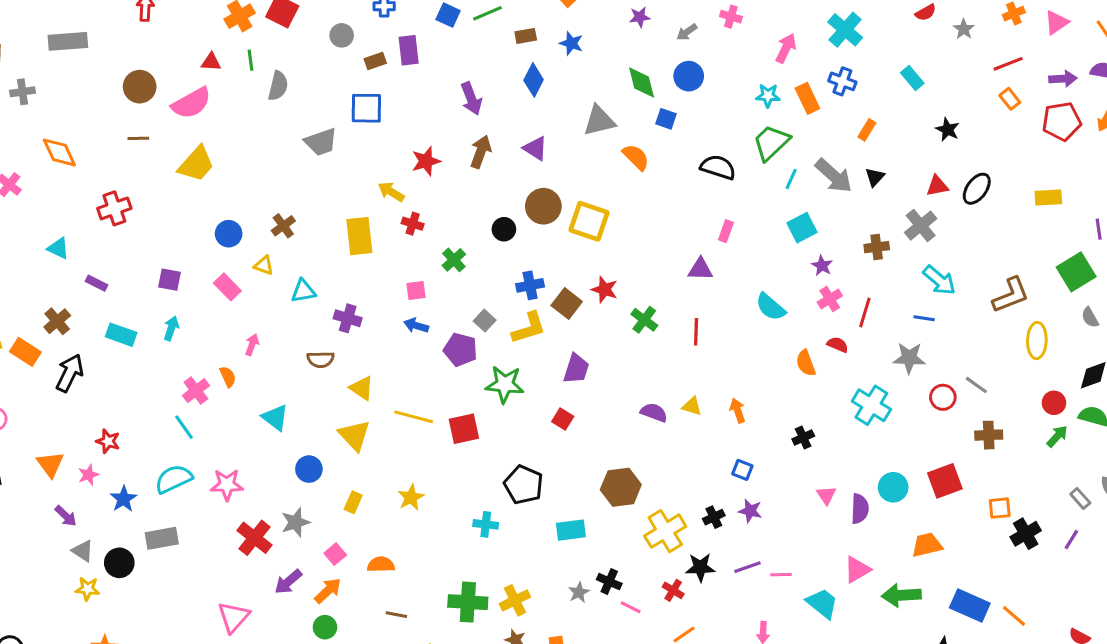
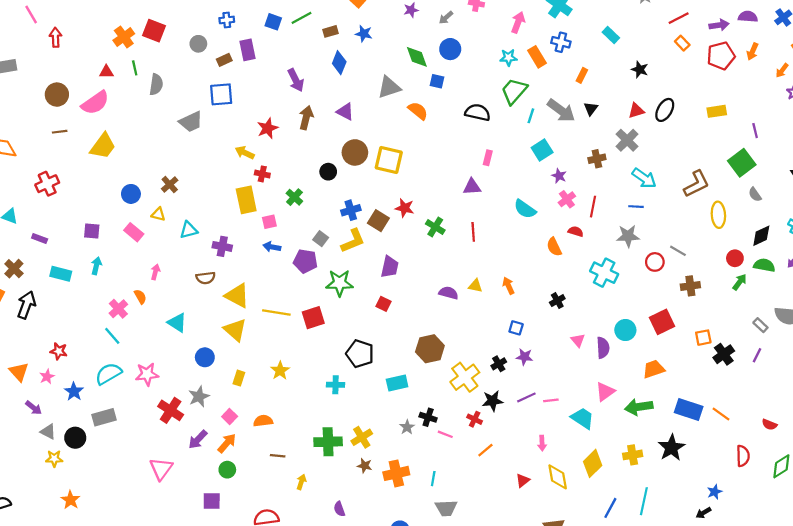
yellow rectangle: (359, 236) -> (246, 200), moved
yellow triangle: (362, 388) -> (237, 296), size x1.4

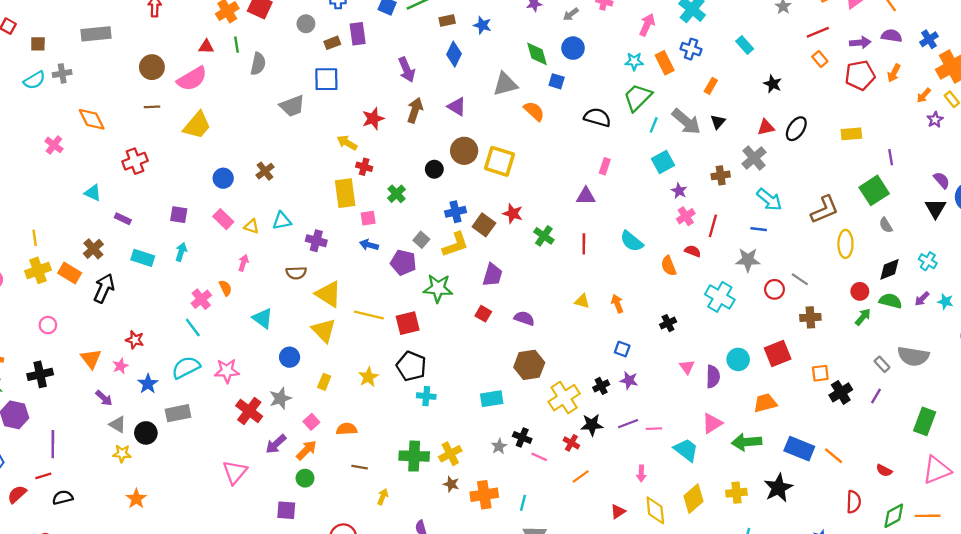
cyan semicircle: (525, 209) -> (632, 241), moved
yellow triangle: (158, 214) -> (252, 226), moved
purple semicircle: (449, 293) -> (524, 318), moved
black pentagon: (360, 354) -> (411, 366), moved

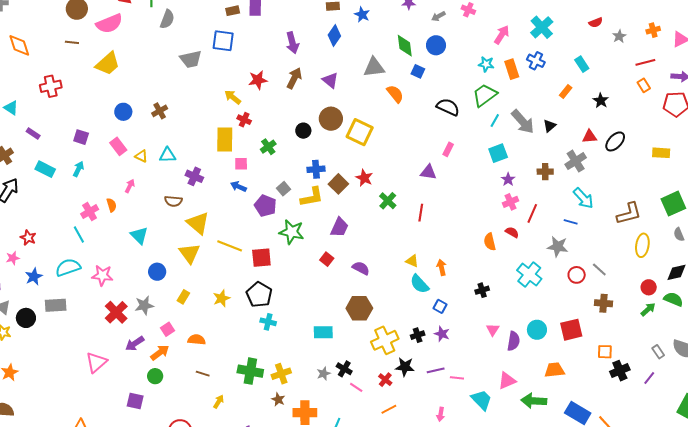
orange rectangle: (711, 86) -> (566, 91), moved
cyan semicircle: (632, 241) -> (419, 284), moved

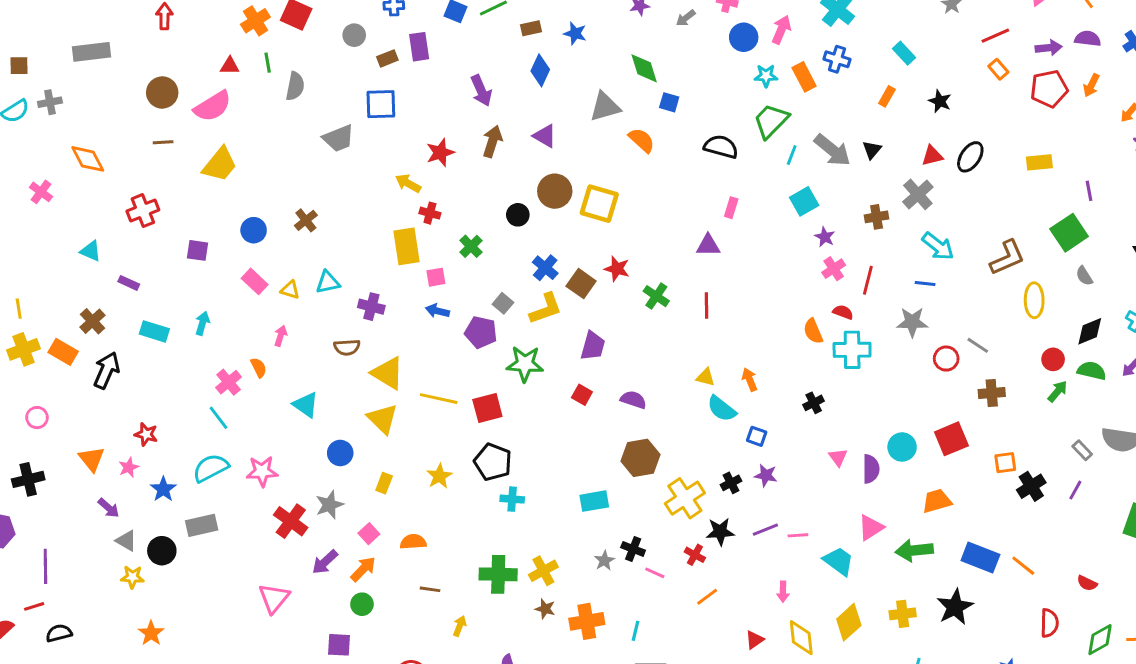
blue circle: (436, 45) -> (744, 37), moved
purple square: (81, 137) -> (197, 250), moved
blue cross: (316, 169) -> (545, 268), turned -36
cyan cross: (529, 274) -> (852, 350), moved, turned -30

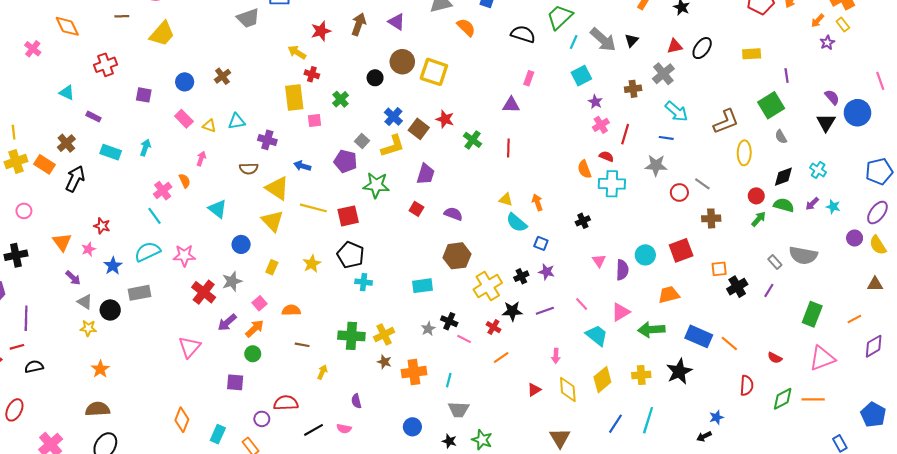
blue arrow: (437, 311) -> (302, 166), moved
pink line: (798, 535) -> (582, 304), moved, turned 48

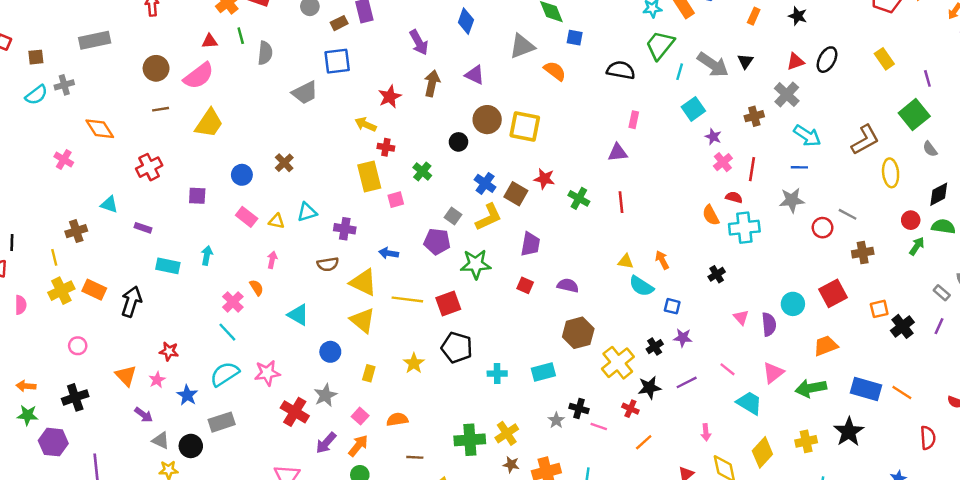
yellow rectangle: (752, 54) -> (884, 59), turned 66
brown cross: (66, 143) -> (76, 231), moved, turned 30
cyan cross: (364, 282) -> (497, 374), moved

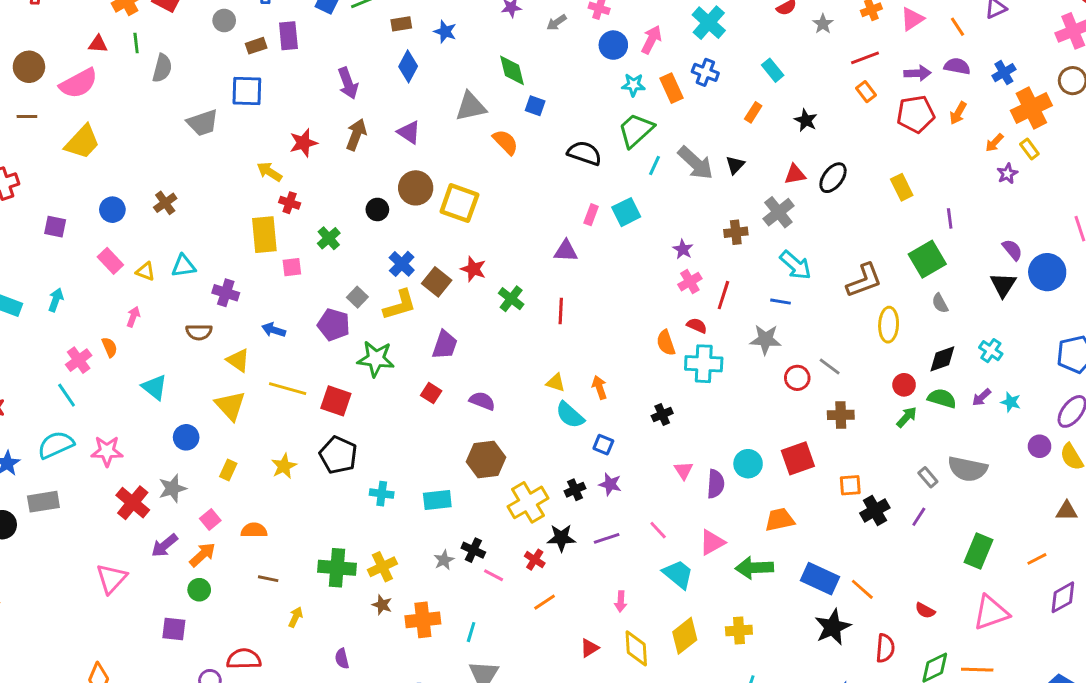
cyan square: (693, 109) -> (626, 212), moved
yellow triangle: (363, 282) -> (238, 360), size x0.7
red square: (448, 303) -> (336, 401), turned 30
black star: (849, 432) -> (833, 627), moved

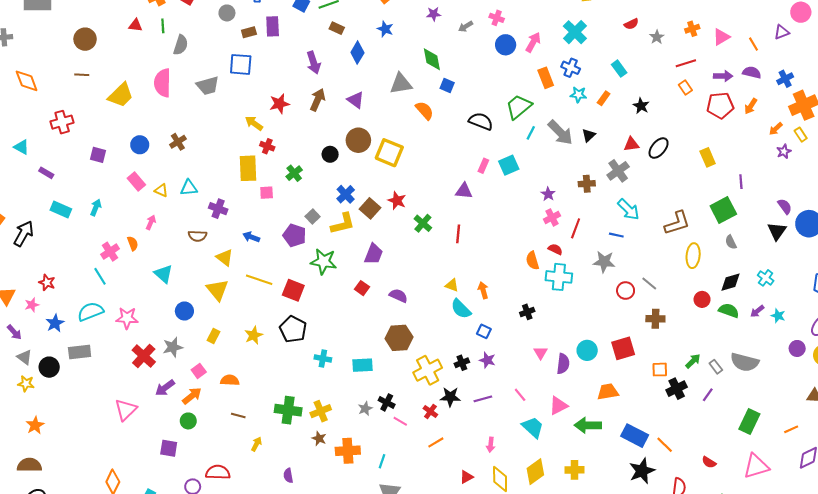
brown rectangle: (401, 24) -> (337, 28), moved, turned 32
pink semicircle: (79, 83) -> (163, 83), moved, turned 116
cyan star: (633, 85) -> (578, 95), moved
green arrow: (907, 417) -> (693, 361), moved

